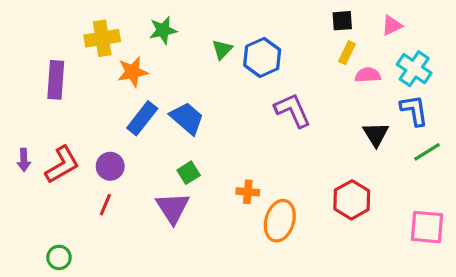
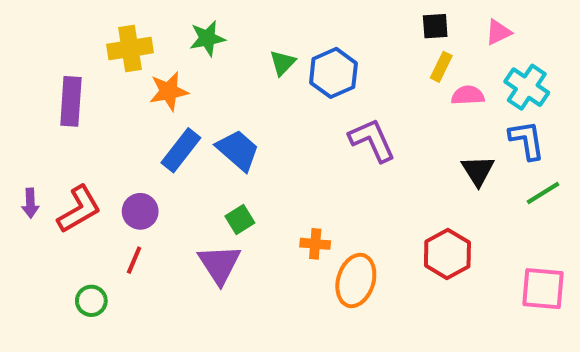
green circle: (59, 257) -> (91, 301), moved

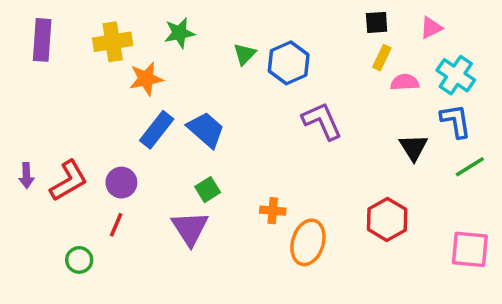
purple rectangle: (71, 101) -> (42, 40), moved

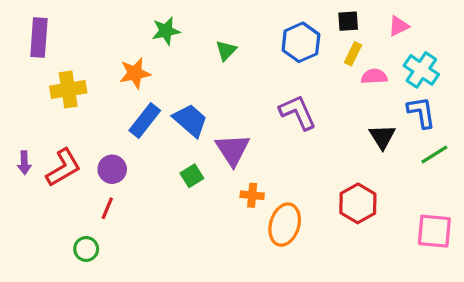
yellow cross: (113, 42) -> (68, 89), moved
blue hexagon: (289, 63) -> (301, 42), moved
purple triangle: (190, 228) -> (233, 150), moved
green circle: (79, 260) -> (86, 249), moved

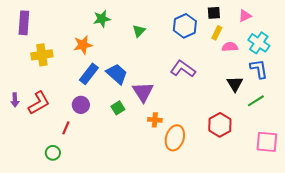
purple L-shape: (298, 112) -> (183, 69), turned -30
green line: (434, 155) -> (256, 101), moved
purple circle: (112, 169) -> (81, 105), moved

